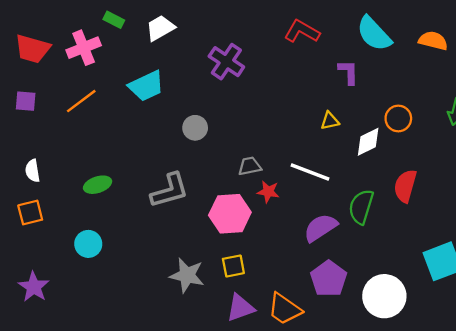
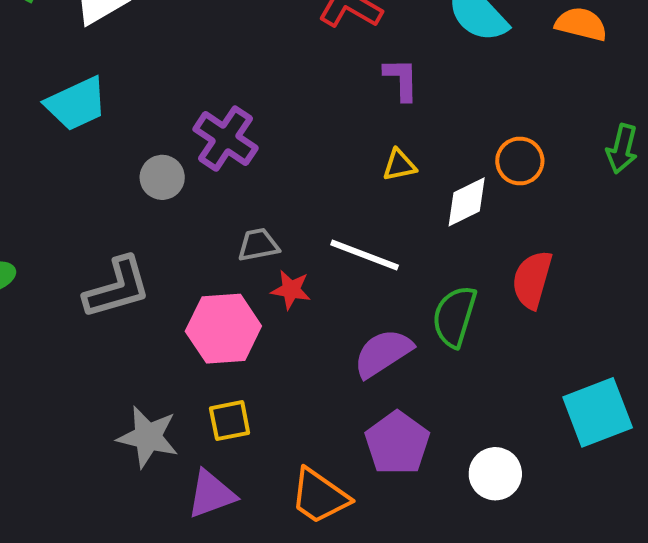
purple cross: (226, 62) -> (226, 139), moved
purple L-shape: (348, 72) -> (401, 79), moved
white circle: (384, 296) -> (495, 474), size x0.7
purple triangle: (240, 308) -> (211, 494), moved

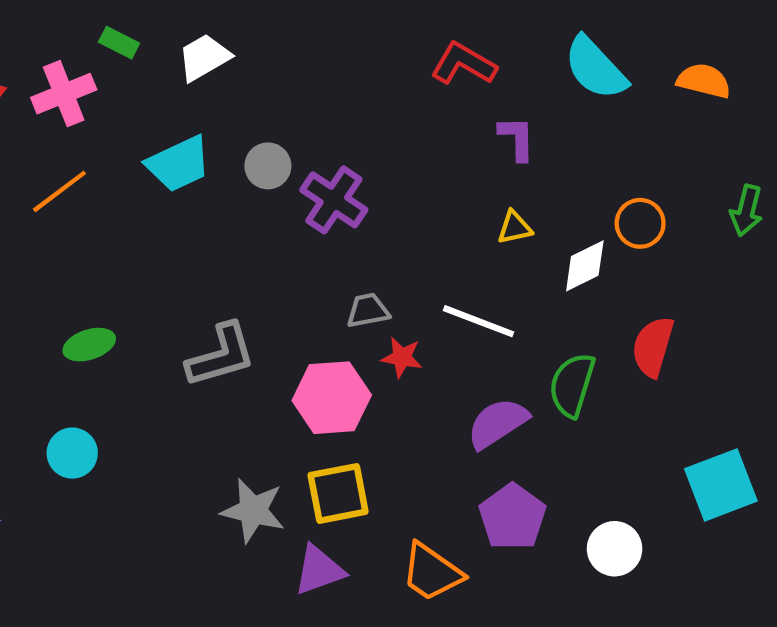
gray circle: (162, 177) -> (268, 166), moved
yellow square: (230, 421) -> (338, 493), size x1.4

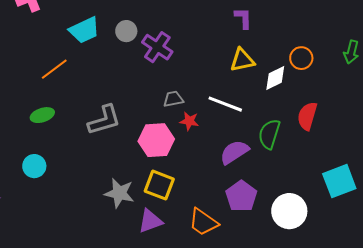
orange line: (59, 191) -> (54, 69), moved
yellow triangle: (515, 228) -> (242, 60), size x1.5
yellow square: (338, 493) -> (159, 185), turned 32
white circle: (615, 549) -> (289, 211), size x1.4

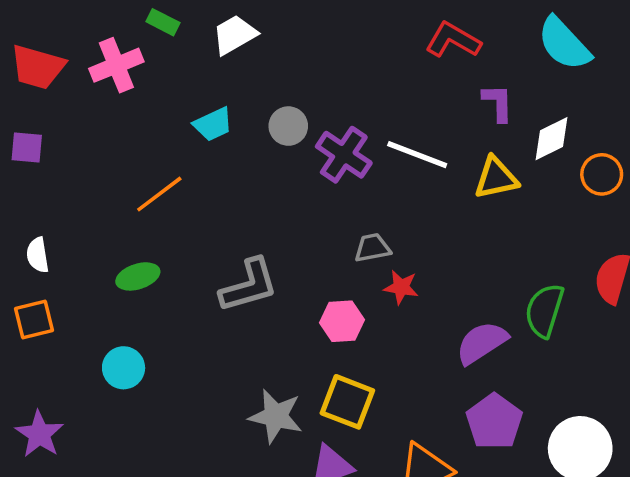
cyan trapezoid: (84, 30) -> (213, 124), size x0.7
white diamond: (275, 78) -> (552, 139), moved
white line: (225, 104) -> (417, 155), moved
pink hexagon: (156, 140) -> (342, 321), size x0.7

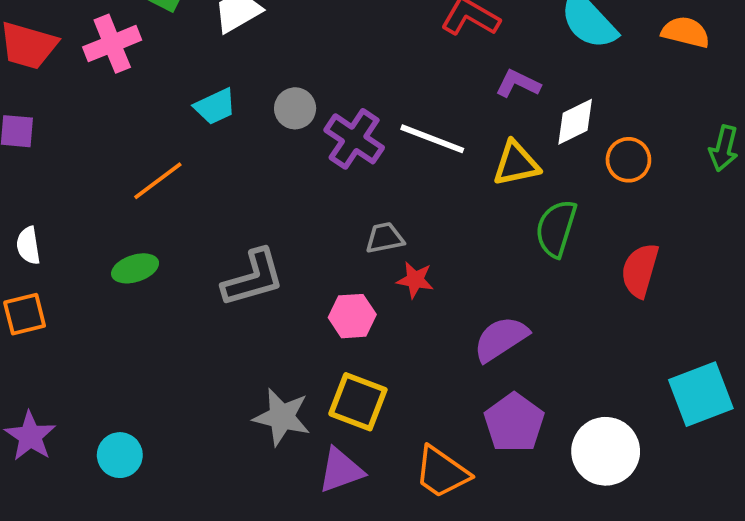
purple L-shape: (498, 103) -> (518, 84), turned -63
green semicircle: (544, 310) -> (556, 228), moved
cyan circle: (124, 368) -> (120, 455), moved

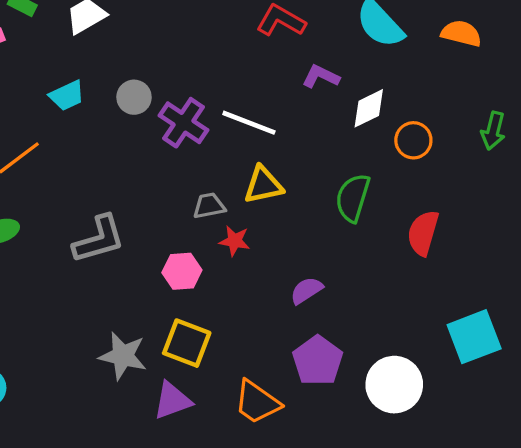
yellow triangle: (516, 164) -> (263, 185), moved
purple semicircle: (501, 339) -> (306, 290), size x0.7

